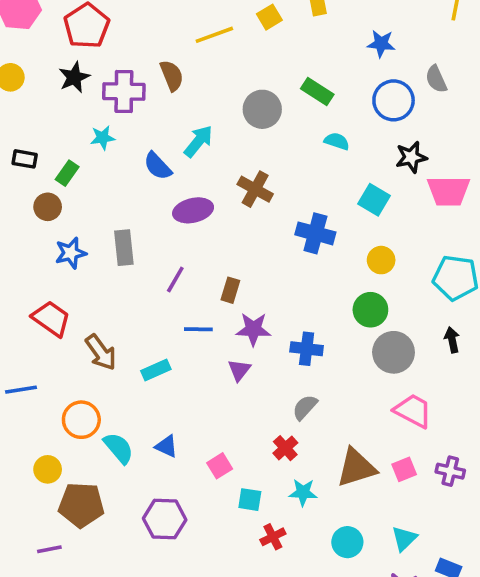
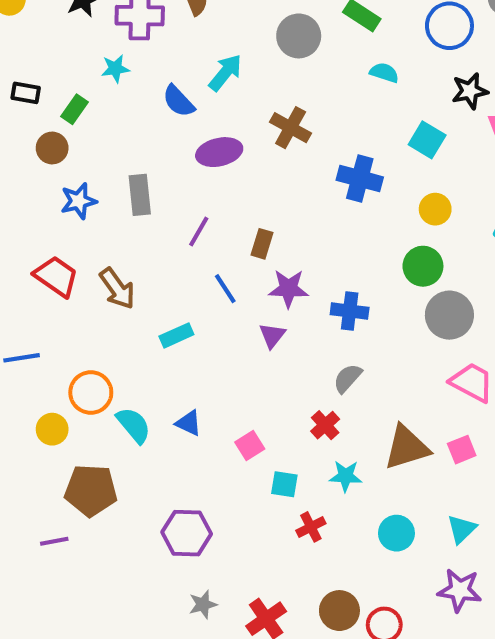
blue line: (198, 329) -> (225, 289), turned 56
brown arrow: (101, 352) -> (117, 289), moved
yellow circle: (48, 469) -> (52, 429), moved
purple hexagon: (165, 519) -> (187, 533), moved

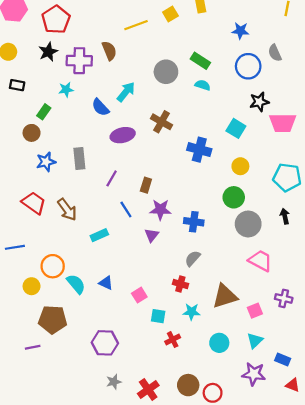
cyan semicircle: (384, 73) -> (203, 85), moved
black rectangle: (26, 93) -> (17, 85), moved
red cross: (325, 425) -> (180, 284), turned -32
pink square: (462, 450) -> (255, 311), moved

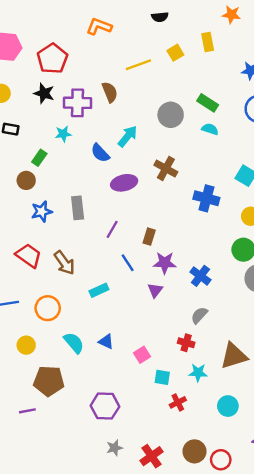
black star: (48, 52) -> (44, 93), turned -30
blue cross: (194, 222) -> (200, 276), turned 30
orange circle: (53, 266) -> (48, 308), moved

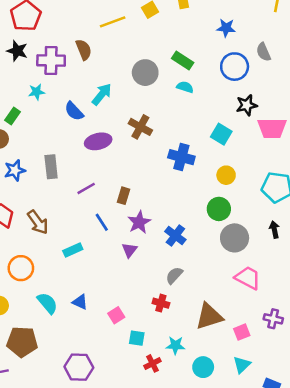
purple line: (112, 229) -> (86, 188), turned 30
purple star: (165, 263) -> (139, 222), turned -30
cyan star: (198, 373) -> (175, 345), moved

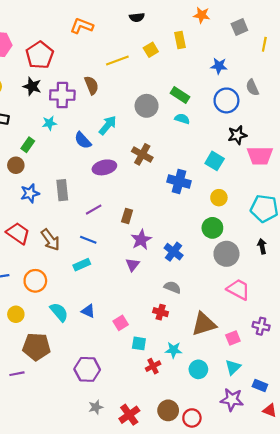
blue line: (102, 222) -> (88, 240), moved, turned -35
gray semicircle: (174, 275) -> (172, 287), turned 70

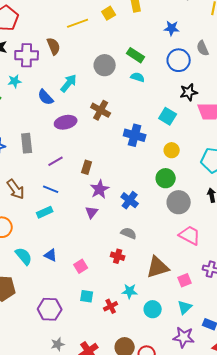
cyan square: (139, 343) -> (87, 296), moved

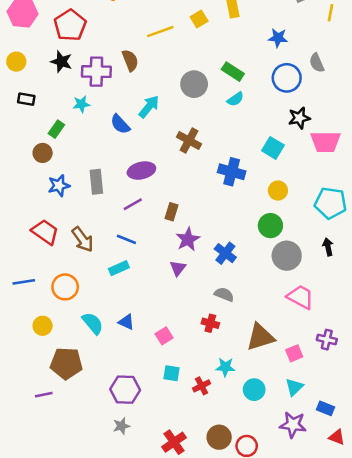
cyan semicircle: (138, 77) -> (235, 99), turned 128
purple ellipse: (66, 122) -> (141, 171), moved
gray star: (58, 344) -> (121, 426), moved

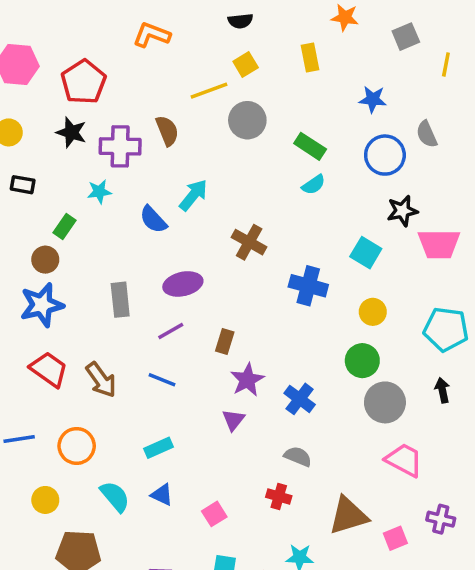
yellow square: (199, 19) -> (246, 64), moved
gray circle: (194, 84) -> (247, 120), moved
blue star: (59, 186) -> (42, 305), moved, size x1.4
cyan rectangle: (119, 268) -> (159, 448), moved

